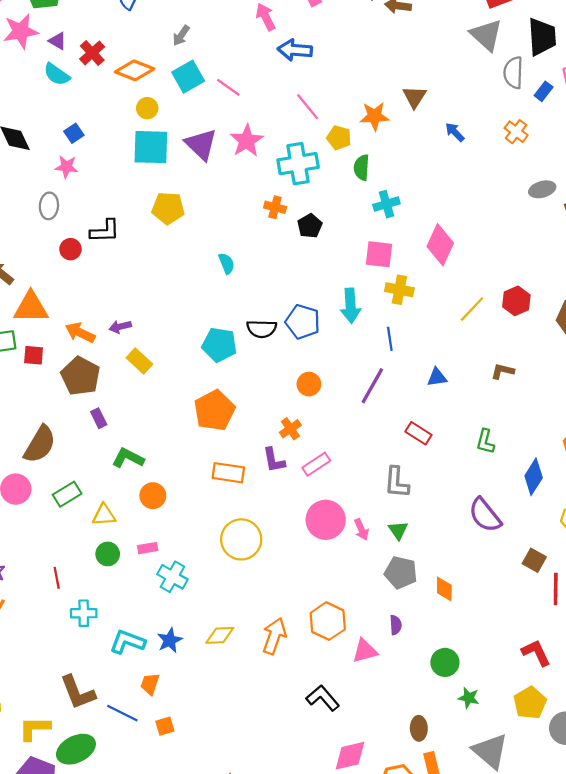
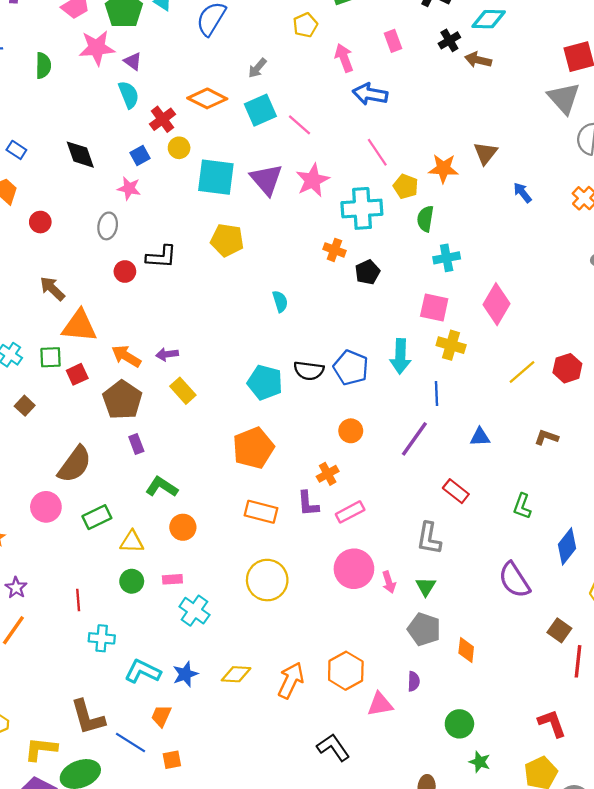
red cross: (92, 53) -> (162, 119), moved
cyan semicircle: (57, 74) -> (129, 95), turned -152
yellow circle: (147, 108) -> (179, 148), moved
red square: (34, 355) -> (77, 374), turned -35

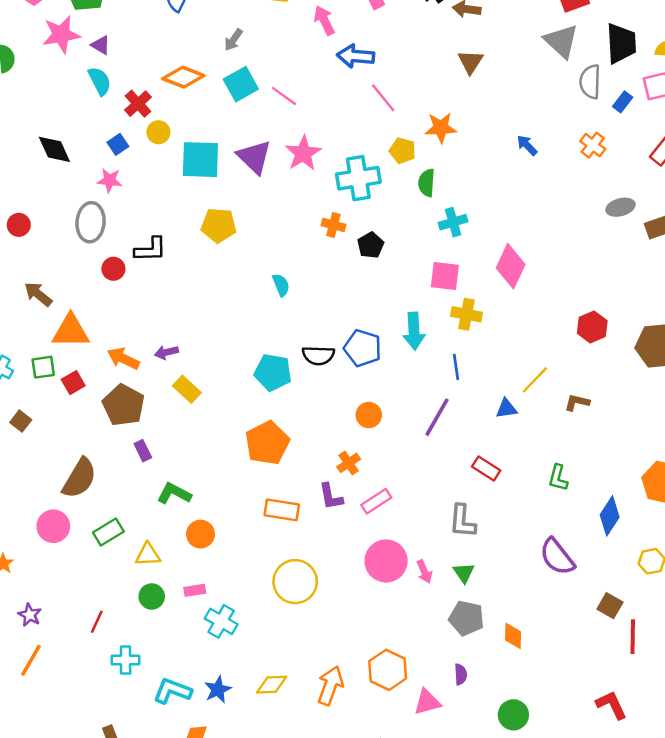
pink line: (377, 152) -> (383, 98), moved
brown triangle: (485, 153) -> (470, 62), moved
gray ellipse: (108, 226) -> (91, 222), size x1.4
yellow line: (522, 372) -> (535, 380), moved
red line: (78, 600) -> (97, 622), turned 35

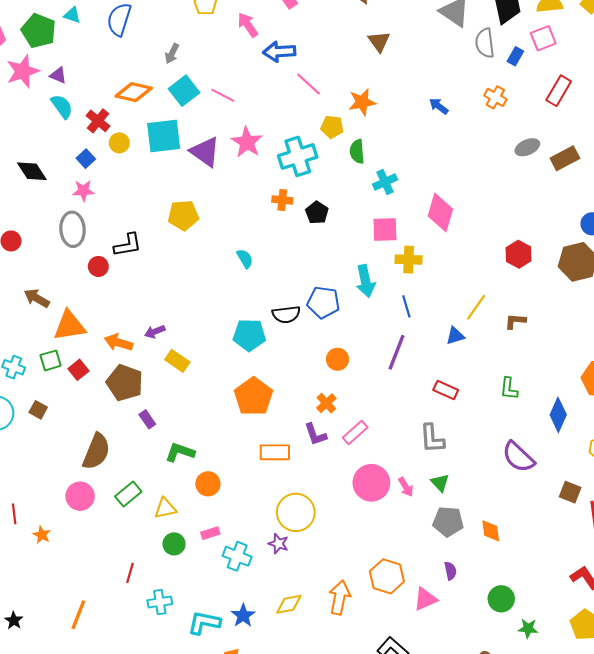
cyan square: (200, 160) -> (164, 136), moved
purple star: (30, 615) -> (278, 544), moved

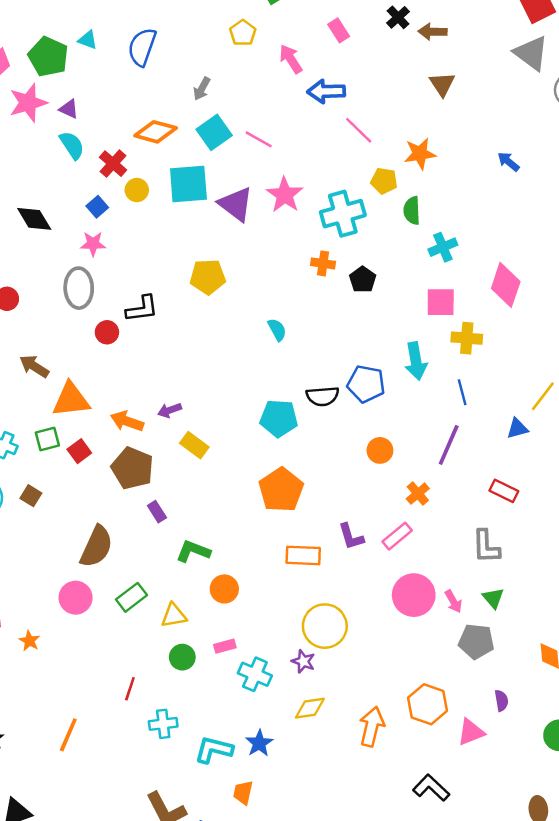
orange cross: (326, 403) -> (418, 494), moved
gray pentagon: (448, 522) -> (476, 641), moved
yellow diamond: (289, 604) -> (310, 708), moved

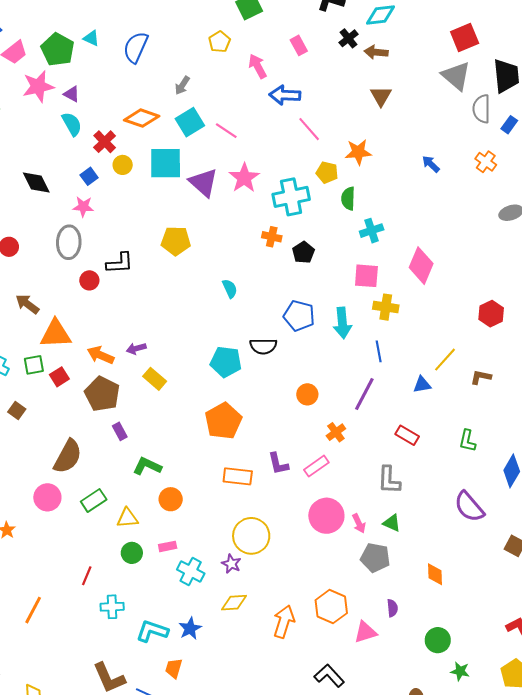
blue pentagon: (366, 384) -> (299, 316), moved
green triangle: (493, 598) -> (392, 523), turned -30

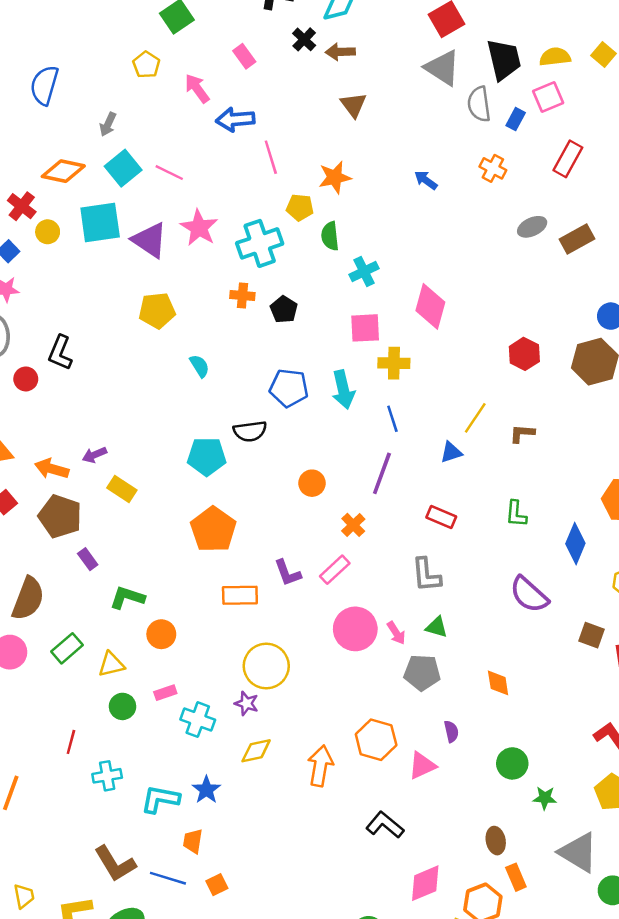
pink line: (309, 129) -> (271, 157), turned 32
yellow pentagon: (176, 241) -> (157, 311), moved
black L-shape: (120, 263) -> (60, 353), turned 124

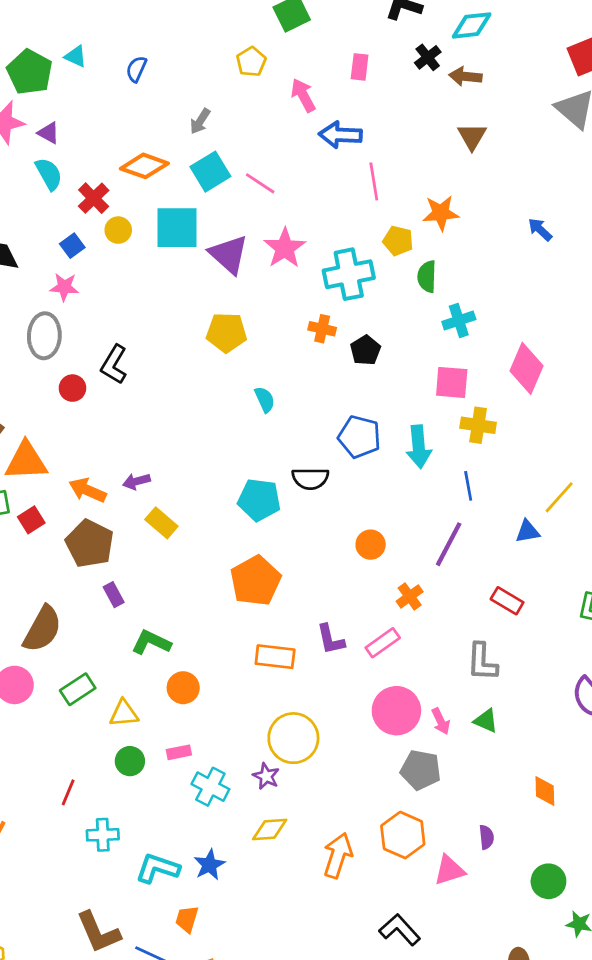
pink rectangle: (244, 56) -> (360, 67), turned 35
blue semicircle: (44, 85) -> (136, 69), size x0.6
gray pentagon: (422, 672) -> (421, 770), moved

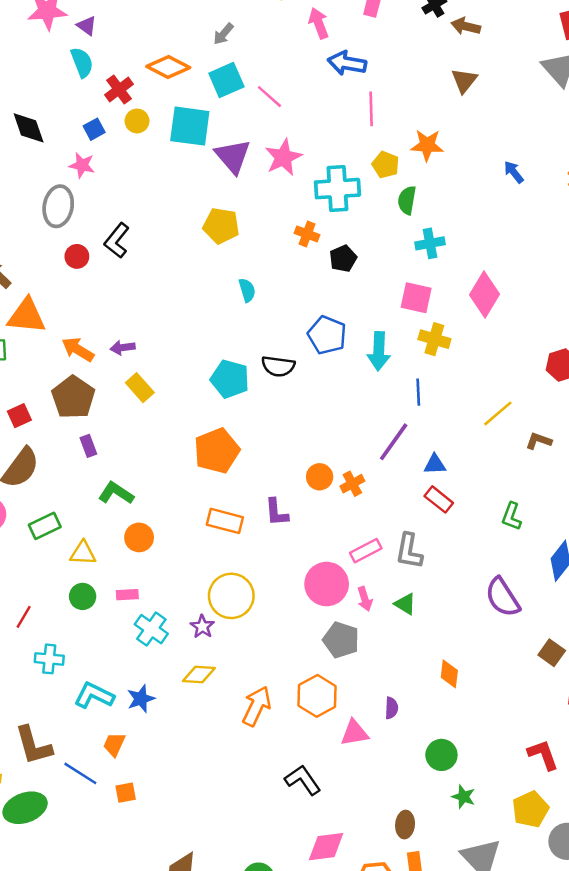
red square: (31, 520) -> (19, 416), moved
blue triangle: (528, 531) -> (435, 464), moved
orange circle: (371, 545) -> (320, 477), moved
pink rectangle: (383, 643) -> (366, 551), moved

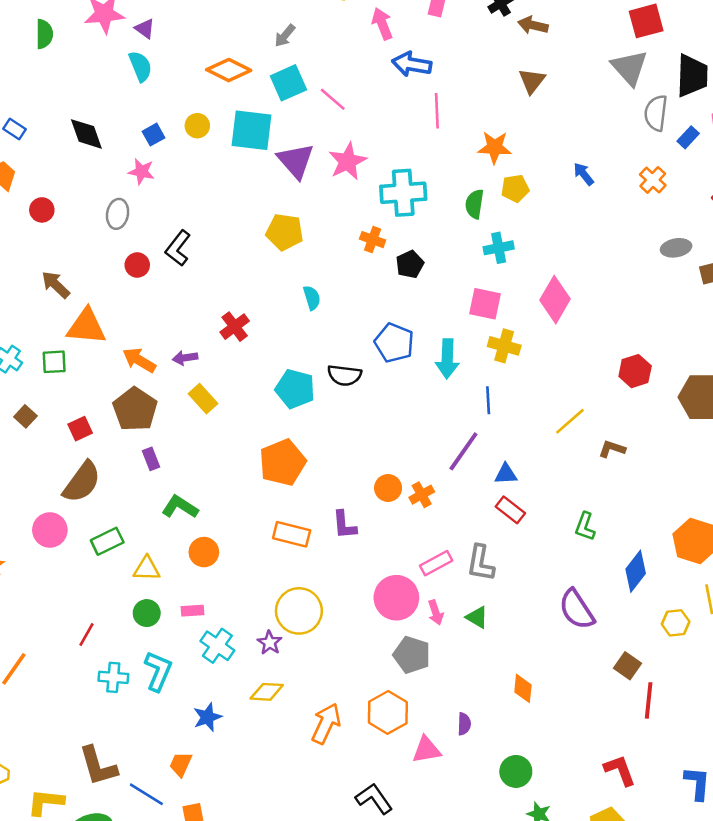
red cross: (119, 89) -> (235, 327), moved
yellow pentagon: (386, 165) -> (515, 188), moved, turned -30
gray ellipse: (58, 206) -> (118, 214), size x0.7
cyan L-shape: (94, 695) -> (158, 671), moved, turned 87

